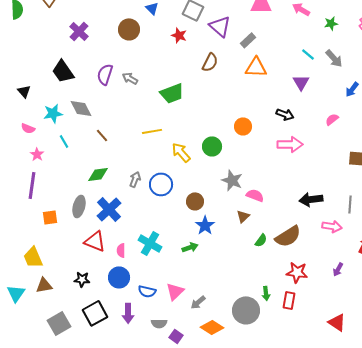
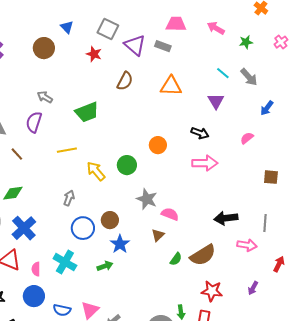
gray rectangle: (248, 40) -> (163, 46), moved, turned 63
purple semicircle: (105, 74) -> (34, 122), moved
gray arrow: (135, 179) -> (69, 198), moved
blue circle: (161, 184) -> (83, 228), moved

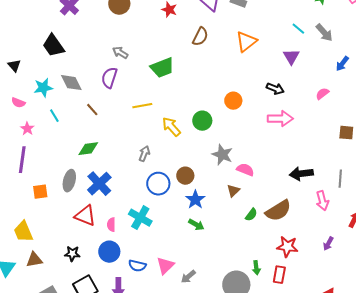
orange triangle: (171, 86) -> (246, 42), turned -40
pink arrow: (247, 245) -> (322, 201), turned 66
green arrow: (105, 266) -> (196, 225), moved, turned 49

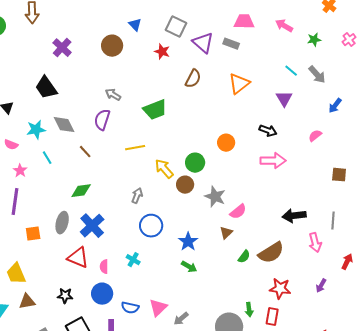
pink semicircle: (245, 170) -> (238, 212), turned 120
brown circle: (185, 176) -> (185, 185), moved
cyan cross: (140, 218) -> (133, 260), size x0.6

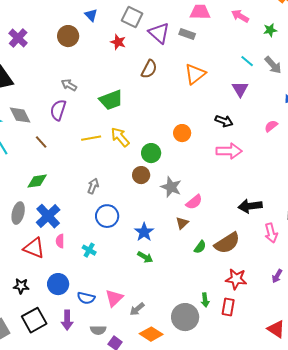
yellow arrow: (164, 169) -> (120, 137), moved
pink semicircle: (104, 267) -> (60, 241), moved

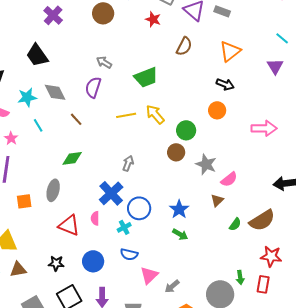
black arrow: (224, 121) -> (225, 84), moved
blue cross: (48, 216) -> (111, 193), moved
blue circle: (107, 216) -> (139, 208), moved
cyan cross: (89, 250) -> (124, 227), turned 32
blue semicircle: (86, 298) -> (129, 254), moved

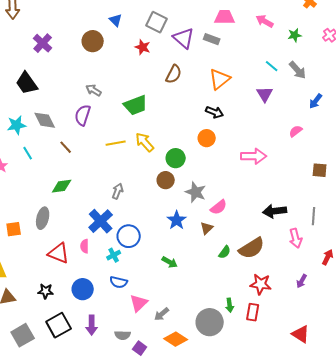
blue star: (179, 209) -> (177, 220), moved

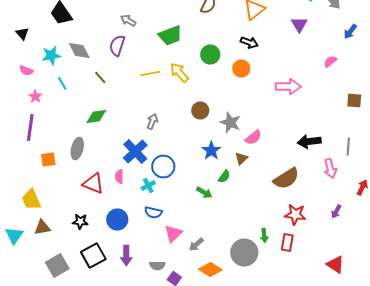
green circle: (176, 158) -> (210, 54), moved
green semicircle: (225, 252) -> (224, 176), moved

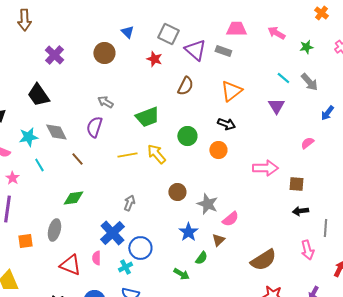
brown square: (354, 100) -> (296, 184), moved
black arrow: (309, 142) -> (300, 211), moved, size x0.7

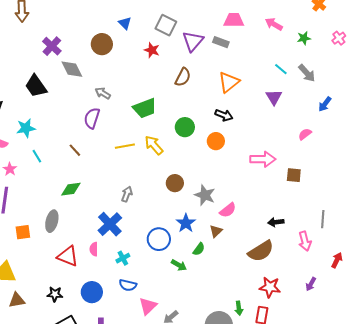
purple triangle: (195, 50) -> (193, 41), turned 30
gray diamond: (56, 132) -> (72, 69), moved
black arrow: (300, 211) -> (276, 222), moved
blue circle: (140, 248) -> (159, 239), moved

